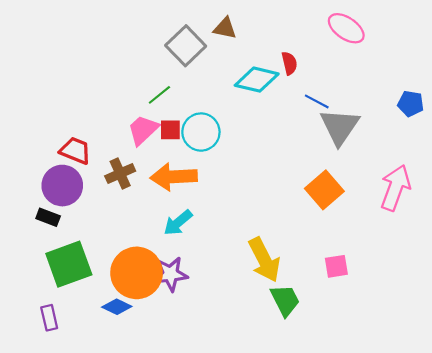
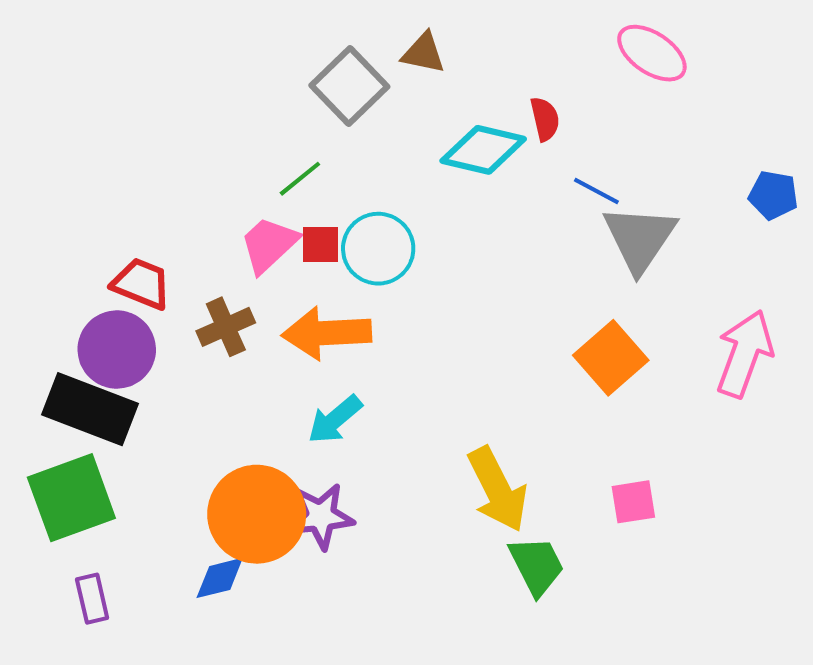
black rectangle: (48, 217) -> (90, 409), size x2.0
green square: (69, 264) -> (71, 498), moved
blue diamond: (117, 307) -> (220, 578), turned -40

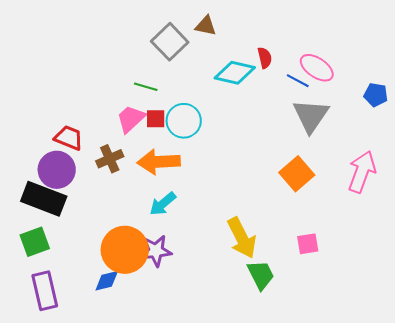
pink ellipse: (652, 53) -> (317, 68), moved
green line: (300, 179) -> (146, 87), turned 55
blue line: (596, 191) -> (298, 81), moved
green square: (71, 498) -> (35, 242), size x0.7
purple rectangle: (92, 599) -> (45, 291), size x1.6

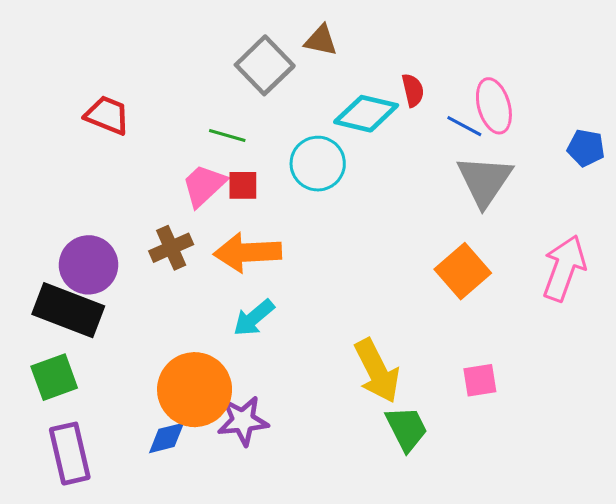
pink ellipse: (317, 68) -> (494, 106), turned 40
cyan circle: (184, 121) -> (318, 164), moved
red trapezoid: (69, 138) -> (107, 115), moved
purple star: (156, 251) -> (243, 421), moved

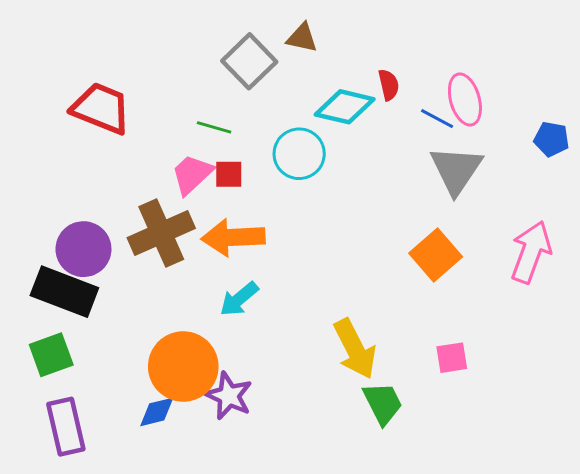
red trapezoid: (107, 115) -> (101, 108), size x1.4
brown cross: (171, 248) -> (161, 233), size x1.6
purple star: (243, 421) -> (229, 396), turned 30

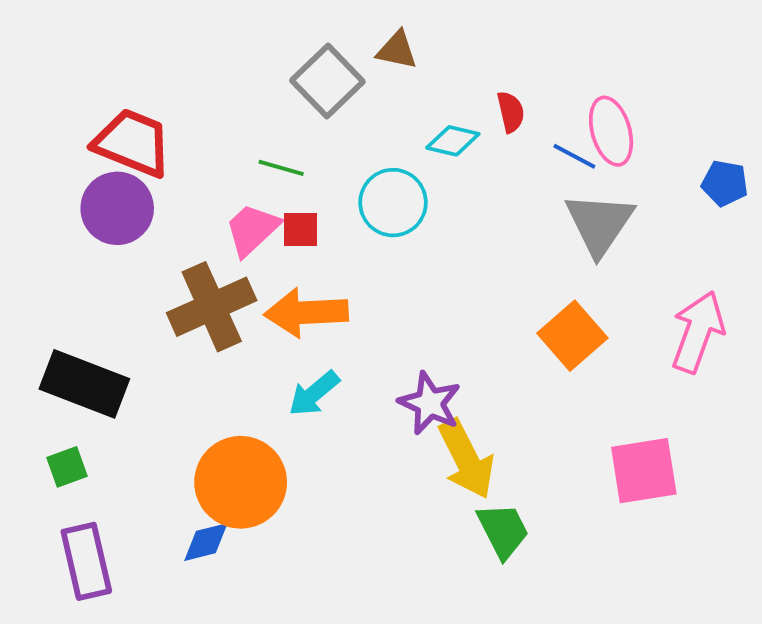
cyan diamond: (345, 107) -> (453, 141), size x0.7
purple circle: (83, 249) -> (117, 208), moved
green square: (51, 355) -> (67, 467), size x0.7
pink square: (452, 358) -> (644, 471), moved, size x1.6
purple star: (229, 396) -> (430, 403), moved

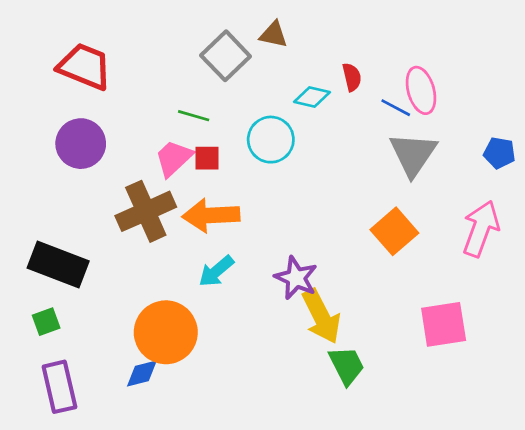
red trapezoid: (133, 143) -> (85, 66), moved
blue pentagon: (725, 183) -> (499, 153), moved

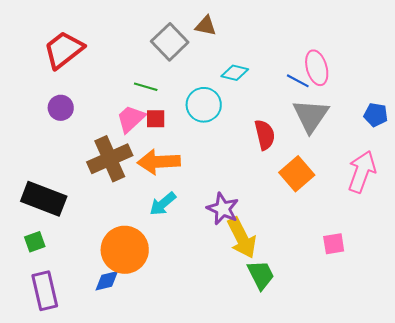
red trapezoid: (85, 66) -> (64, 50), turned -60
red semicircle: (352, 77) -> (265, 135), moved, size x1.4
purple circle: (81, 144) -> (61, 108), size x0.7
pink square: (444, 324) -> (334, 244), size x0.6

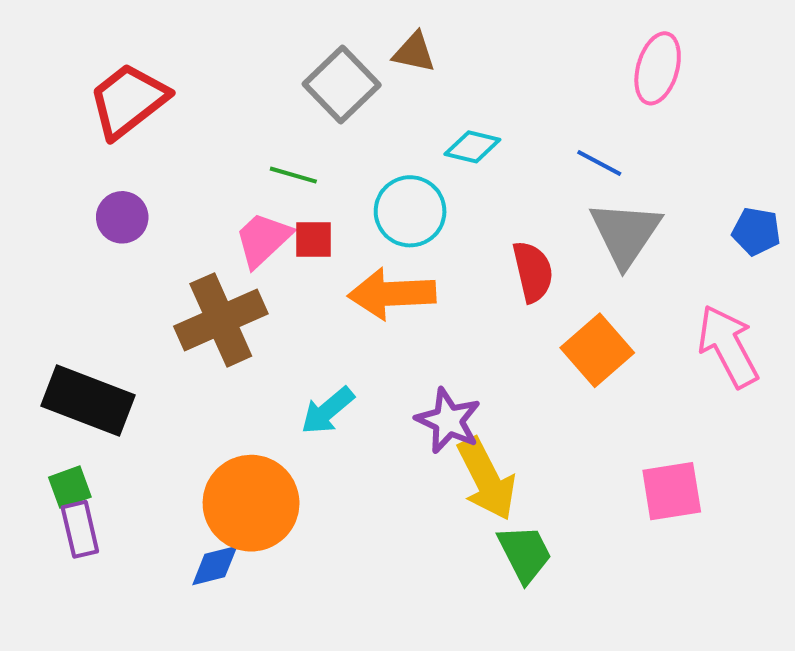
pink ellipse: (317, 68) -> (658, 68), moved, turned 32
orange arrow: (159, 162) -> (392, 294), moved
pink arrow: (362, 172) -> (728, 346), turned -48
pink square: (334, 244) -> (672, 491), size x1.4
purple rectangle: (45, 291) -> (80, 529), moved, size x0.7

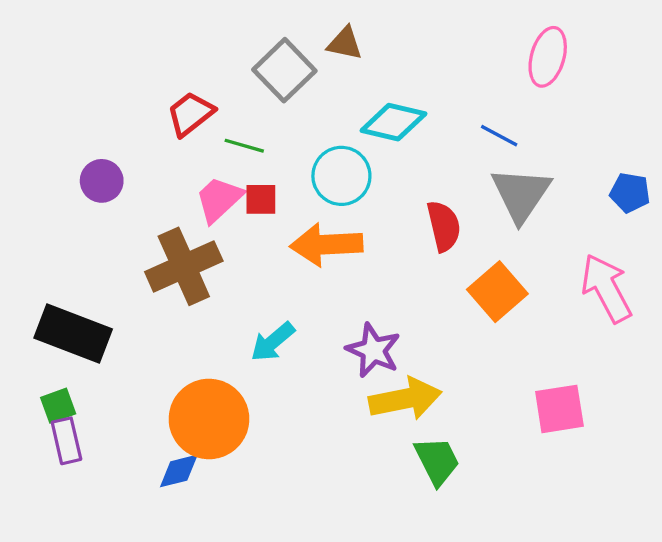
red trapezoid: (128, 101) -> (191, 114), moved, size x0.7
cyan diamond: (472, 147) -> (393, 122), size x1.4
yellow arrow: (487, 479) -> (405, 399), turned -74

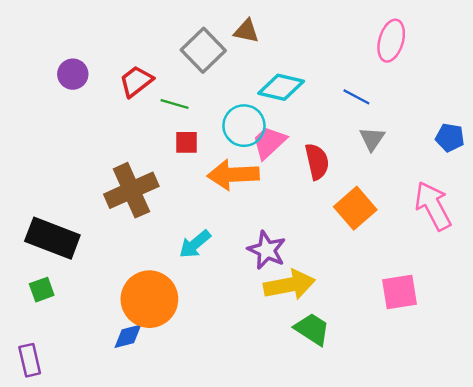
purple circle: (102, 181) -> (73, 74), moved
gray triangle: (521, 194) -> (372, 139), size x0.6
pink trapezoid: (219, 199) -> (269, 142), moved
purple rectangle: (66, 441) -> (30, 360), moved
green trapezoid: (437, 461) -> (312, 329), turned -30

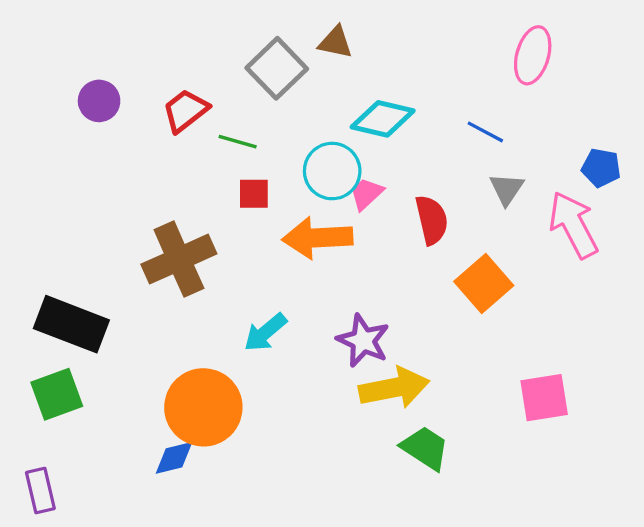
blue pentagon: (450, 138) -> (601, 168), moved
pink trapezoid: (269, 142) -> (366, 194), size x0.7
pink arrow: (433, 206) -> (573, 225), moved
green square: (42, 290) -> (57, 394), size x1.5

